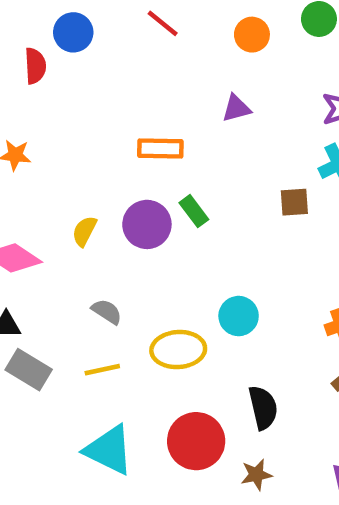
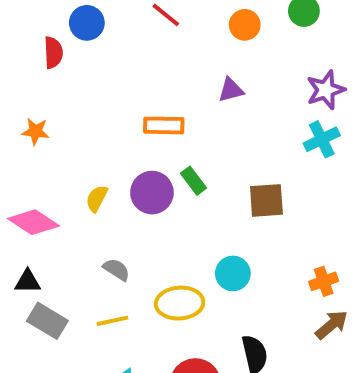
brown square: (294, 202) -> (266, 200), moved, size x1.4

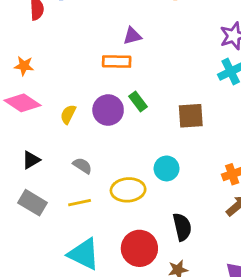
purple triangle: (231, 90) -> (132, 36), moved
pink diamond: (34, 222) -> (23, 103), moved
black triangle: (28, 281) -> (31, 160), moved, turned -30

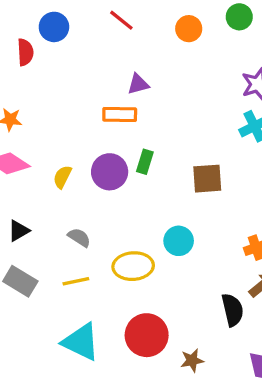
green rectangle: (138, 101) -> (145, 162), turned 54
black semicircle: (182, 227) -> (233, 310), moved

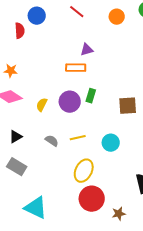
yellow ellipse: (133, 266) -> (84, 171), moved, turned -60
yellow line: (76, 281) -> (78, 138), moved
cyan triangle: (81, 342) -> (36, 208), moved

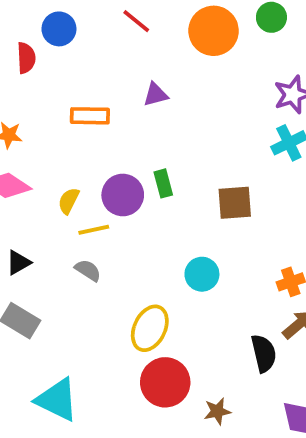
orange circle: (117, 17) -> (214, 31), size x1.6
orange rectangle: (76, 68) -> (90, 116), moved
green rectangle: (91, 96) -> (163, 183), turned -32
yellow line: (78, 138) -> (94, 230), moved

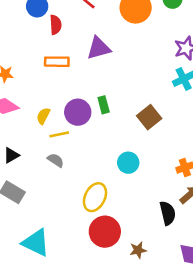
red semicircle: (26, 58) -> (56, 25), moved
purple triangle: (156, 95) -> (99, 48), size x1.5
brown square: (235, 203) -> (149, 117), turned -35

